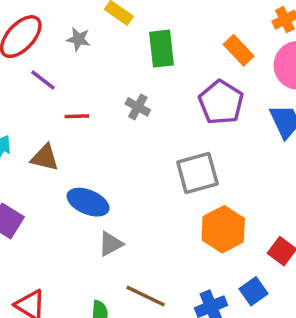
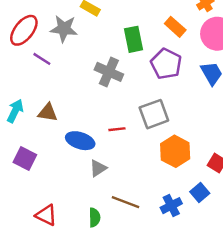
gray star: (78, 39) -> (64, 29), size x1.6
green rectangle: (162, 49) -> (133, 39), moved
gray cross: (138, 107) -> (109, 72), size x1.6
red line: (77, 116) -> (117, 129), moved

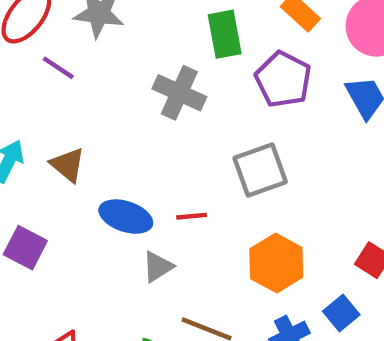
brown triangle: (48, 112) -> (68, 165), turned 30
red line: (117, 129) -> (192, 216), moved
orange hexagon: (175, 151) -> (276, 263), moved

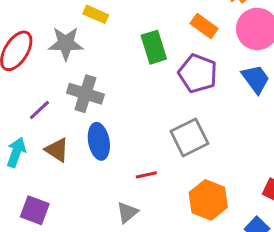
purple line: (58, 68) -> (39, 110), moved, turned -70
gray cross: (179, 93) -> (85, 94), moved
blue ellipse: (126, 217) -> (99, 141), moved, turned 68

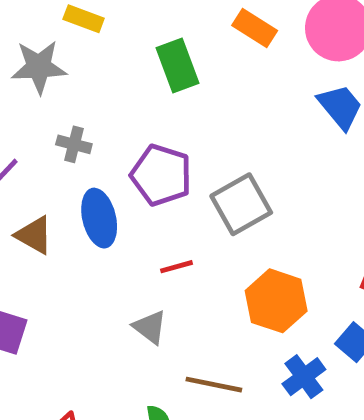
purple pentagon: (198, 73) -> (161, 175), moved
gray cross: (85, 94) -> (74, 144), size x0.6
gray triangle: (127, 212) -> (150, 327), turned -40

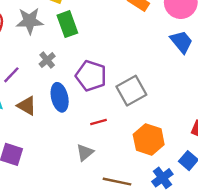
green rectangle: (178, 65) -> (67, 24), moved
gray cross: (74, 144) -> (47, 60), turned 35
gray triangle: (150, 327) -> (85, 152), turned 42

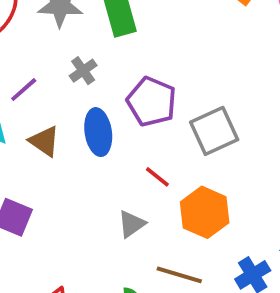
red line: (98, 122) -> (157, 177), turned 49
orange hexagon: (149, 140) -> (205, 212), moved

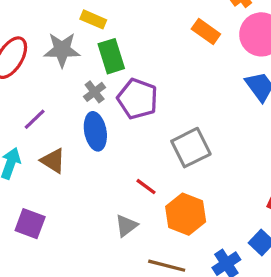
gray cross: (83, 71) -> (95, 92), moved
purple pentagon: (152, 102) -> (138, 99), moved
blue ellipse: (98, 132) -> (95, 131), moved

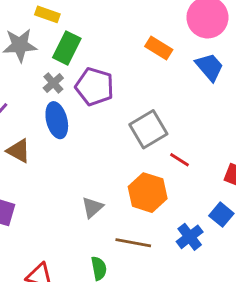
orange rectangle: (206, 32) -> (159, 48), moved
green rectangle: (111, 56) -> (67, 48), turned 48
red line: (146, 187) -> (180, 160), moved

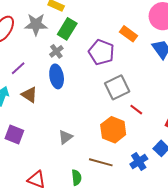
purple pentagon: (95, 87) -> (101, 52), moved
gray triangle: (92, 207) -> (66, 137), moved

